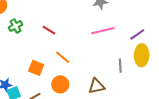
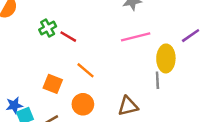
green cross: (16, 26) -> (48, 28), moved
purple line: (137, 34) -> (191, 36), moved
yellow ellipse: (142, 55) -> (166, 58), moved

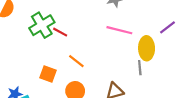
green cross: (48, 28) -> (42, 25), size x1.6
pink line: (136, 37) -> (119, 30), turned 30

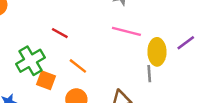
green cross: (42, 25) -> (30, 61), moved
purple line: (167, 27) -> (186, 43), moved

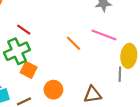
red line: (60, 33) -> (24, 30), moved
orange line: (78, 66) -> (74, 43), moved

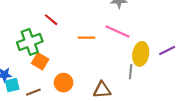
red line: (24, 30) -> (51, 20), moved
orange line: (74, 43) -> (87, 38), turned -49

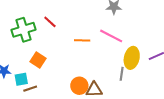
green cross: (30, 42) -> (23, 30), moved
orange circle: (63, 83) -> (79, 86), moved
cyan square: (12, 85) -> (21, 79), moved

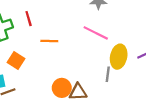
red line: (50, 22) -> (29, 19), turned 32
orange line: (82, 40) -> (49, 41), moved

